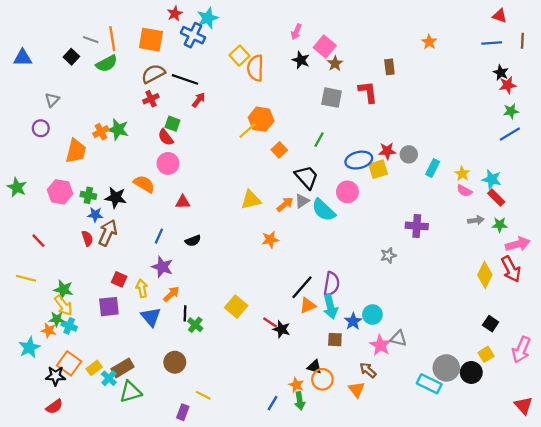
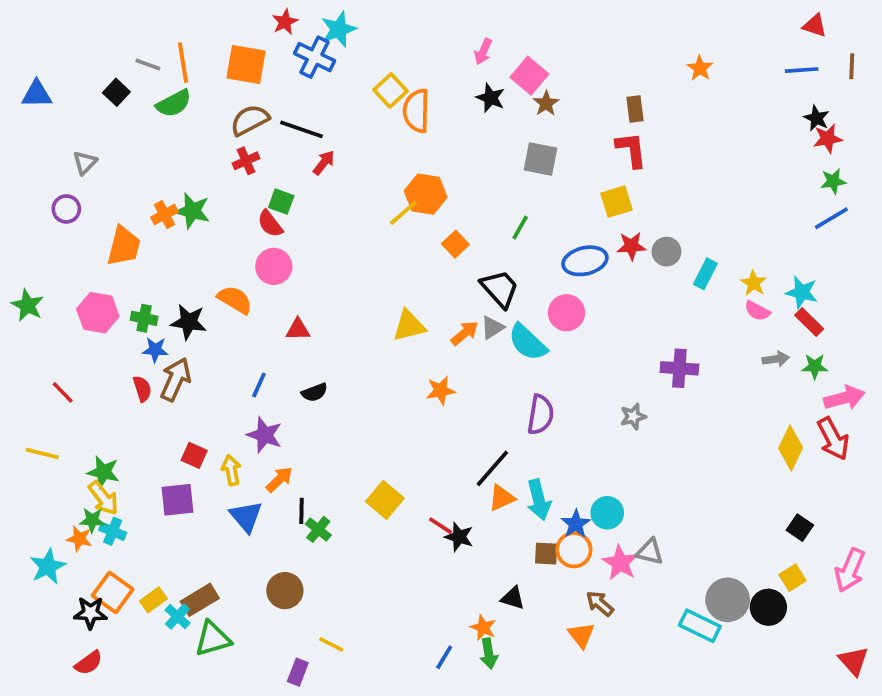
red L-shape: (368, 92) -> (631, 150), moved
yellow square: (378, 169) -> (616, 202), moved
purple semicircle: (332, 284) -> (541, 415), moved
orange circle: (322, 379) -> (574, 550), moved

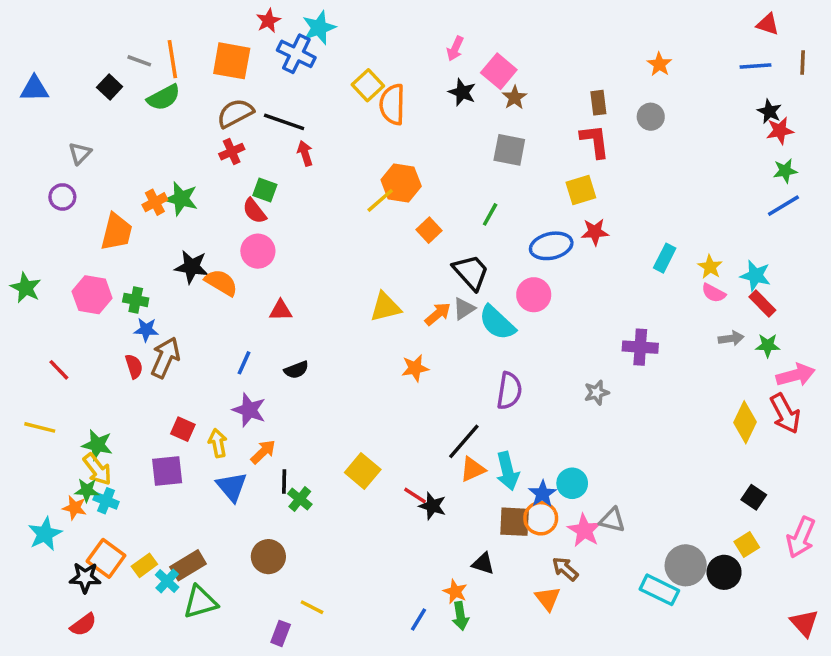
red arrow: (324, 163) -> (305, 153), turned -55
gray circle: (666, 252) -> (651, 117), moved
black star: (189, 322) -> (192, 267), moved
brown square: (546, 554) -> (515, 522), size x1.4

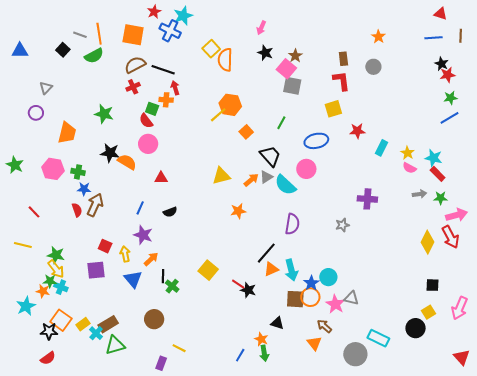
pink square: (499, 71) -> (286, 69), moved
orange cross: (155, 202) -> (166, 100), moved, turned 32
red star: (595, 232) -> (357, 131), moved
black square: (754, 497) -> (433, 285), turned -32
gray circle: (686, 565) -> (355, 354), moved

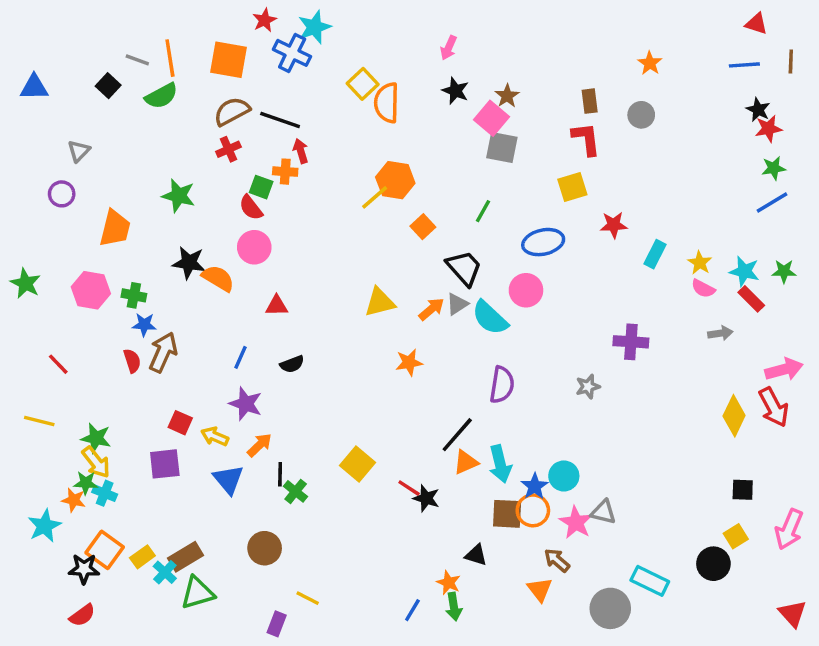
green star: (441, 198) -> (784, 271), moved
yellow arrow: (125, 254) -> (215, 436), turned -56

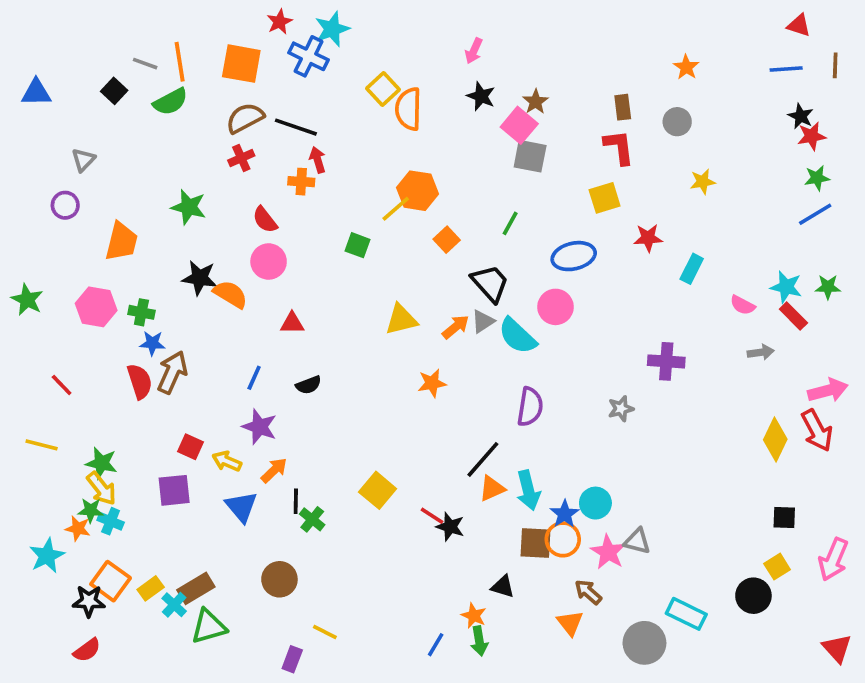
green square: (261, 187) -> (358, 245), moved
yellow star: (700, 263) -> (703, 182), moved, turned 30
red semicircle: (132, 361) -> (140, 381), size x1.4

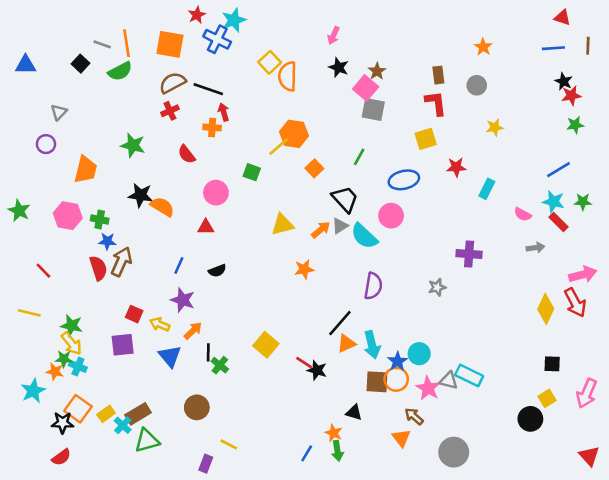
blue line: (815, 214) -> (559, 170), moved
pink circle: (269, 262) -> (216, 193), moved
cyan rectangle: (686, 614) -> (469, 375), moved

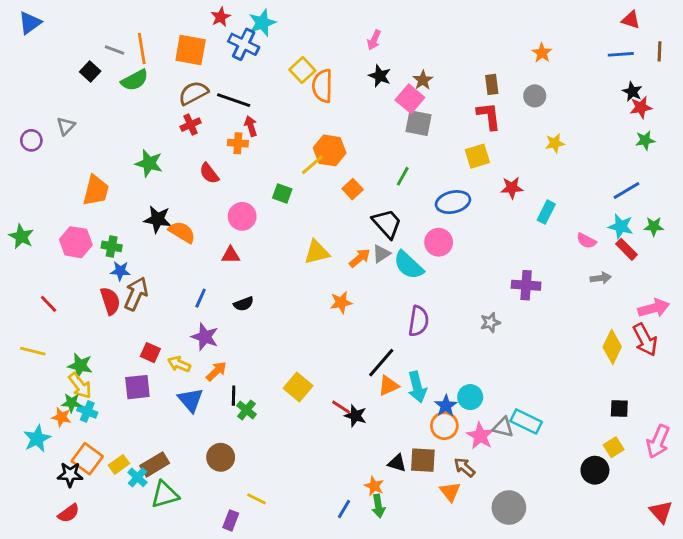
blue triangle: (26, 65) -> (30, 23), moved, turned -35
purple circle: (46, 144) -> (31, 140), moved
brown square: (377, 382) -> (423, 460), moved

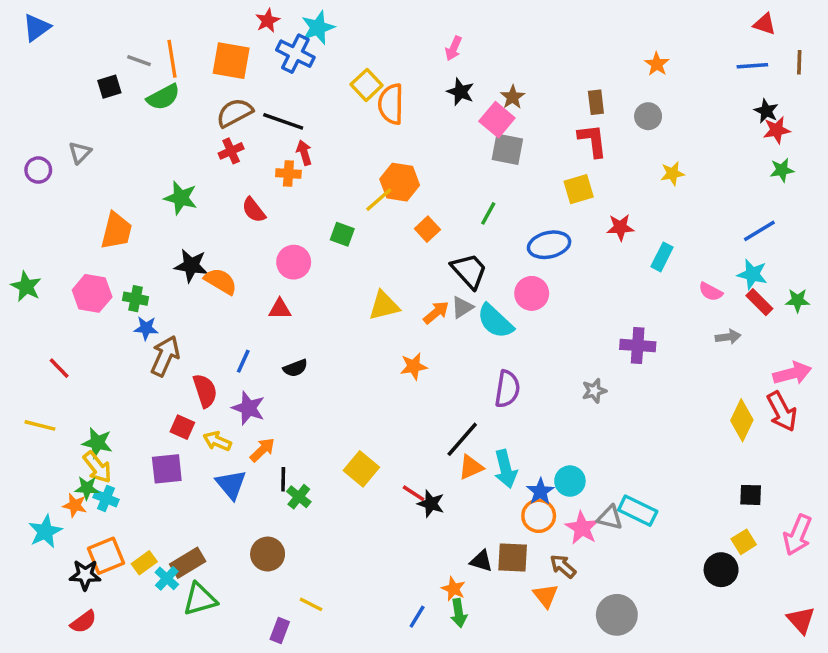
black square: (90, 72) -> (109, 87), turned 30
green star: (654, 226) -> (798, 300), moved
red semicircle: (110, 301) -> (205, 391), moved
orange square: (87, 459) -> (106, 556), turned 32

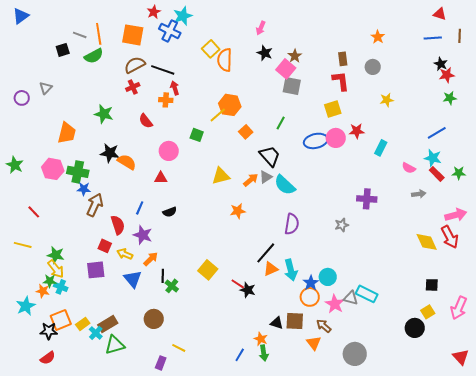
pink circle: (532, 293) -> (336, 138), moved
green cross: (136, 299) -> (78, 172), size x1.5
yellow diamond: (742, 420) -> (427, 242), turned -50

